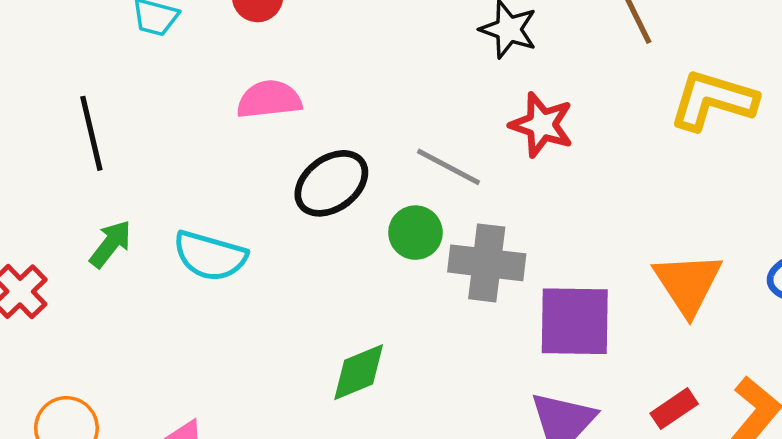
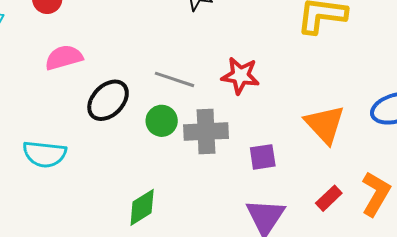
red star: (542, 125) -> (240, 76), moved
purple square: (575, 321) -> (263, 157), size x0.6

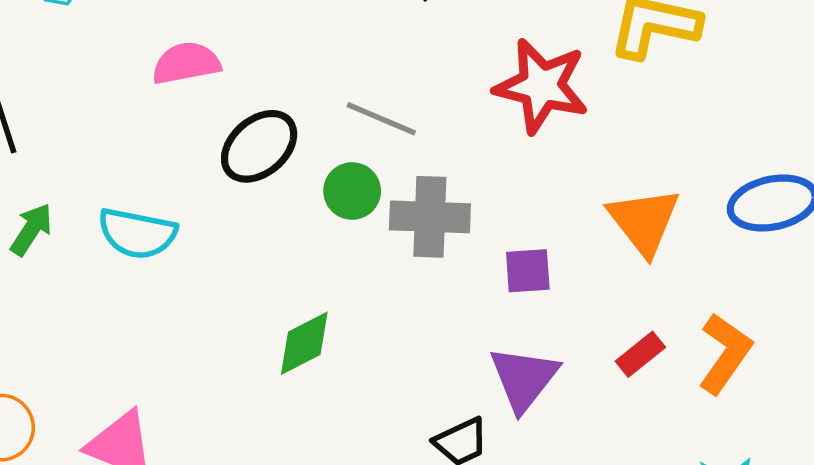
red star: (240, 76) -> (541, 86), moved, size x1.4

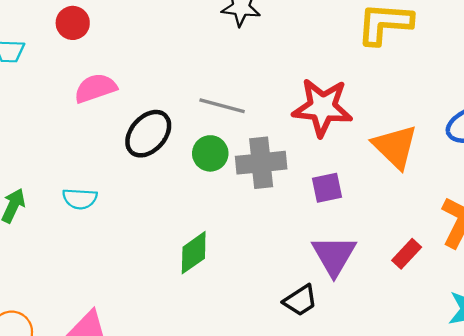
red star: (541, 86) -> (322, 107), moved
cyan semicircle: (137, 233) -> (80, 199), size x0.7
red rectangle: (640, 354) -> (407, 254), moved

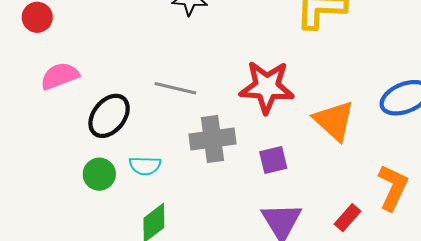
green circle: (210, 153) -> (99, 174), moved
cyan semicircle: (80, 199) -> (145, 166), moved

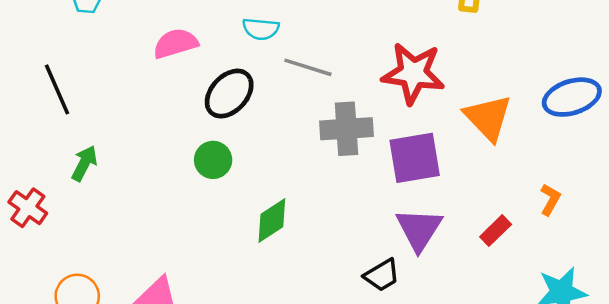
purple square: (273, 160) -> (415, 158), size x1.6
cyan semicircle: (145, 166) -> (261, 29), moved
orange L-shape: (393, 187) -> (550, 199), size x0.6

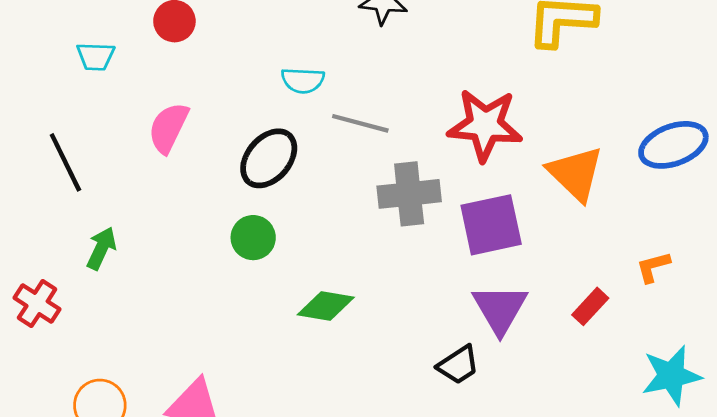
pink semicircle: (176, 43) -> (168, 128), moved, turned -45
orange L-shape: (550, 199) -> (653, 267), turned -132
green diamond: (272, 220) -> (326, 306), turned 45

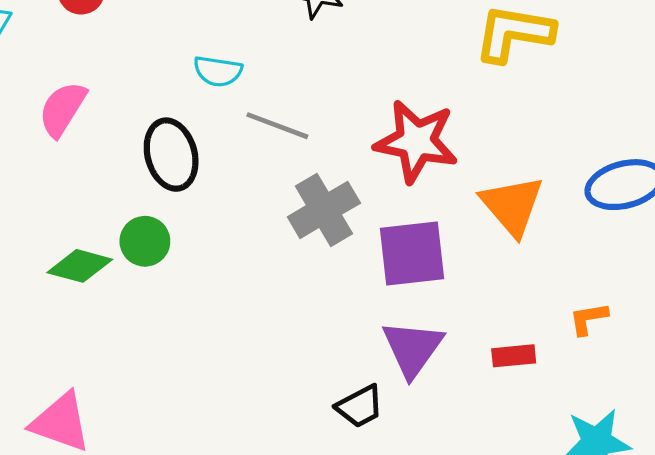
black ellipse: (269, 158) -> (171, 155), turned -62
gray cross: (409, 194) -> (324, 210), turned -30
green diamond: (326, 306) -> (80, 266), moved
red rectangle: (590, 306) -> (514, 356), turned 36

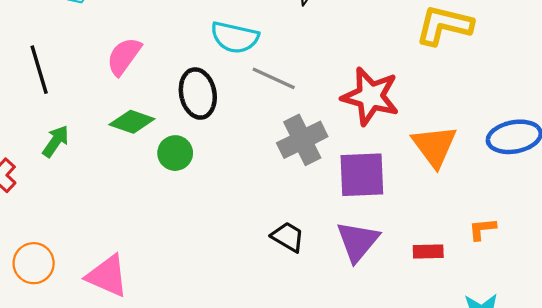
cyan semicircle: (218, 71) -> (235, 37), size x1.4
green diamond: (80, 266) -> (132, 122), moved
black trapezoid: (360, 406) -> (288, 237), moved, turned -126

